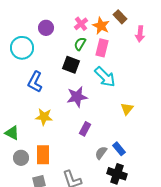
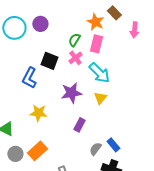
pink cross: (81, 24) -> (75, 58), moved
cyan circle: (22, 48) -> (14, 28), moved
black square: (71, 65) -> (49, 61), moved
yellow triangle: (127, 109) -> (100, 98), moved
orange rectangle: (43, 155) -> (37, 151), turned 48

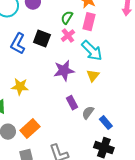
blue L-shape: (29, 78) -> (18, 44), moved
yellow star: (38, 113) -> (20, 87), moved
purple rectangle: (79, 125) -> (72, 103), turned -56
gray semicircle: (95, 149) -> (88, 113), moved

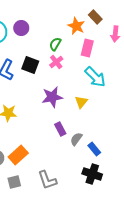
pink rectangle: (89, 22) -> (87, 48), moved
cyan arrow: (92, 51) -> (95, 77), moved

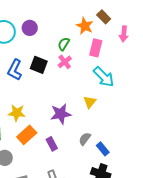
purple star: (52, 97) -> (61, 114), moved
purple rectangle: (60, 129) -> (52, 144), moved
orange rectangle: (18, 155) -> (27, 135), moved

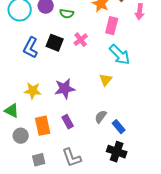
green semicircle: (64, 44) -> (67, 14), moved, turned -112
purple star: (61, 114) -> (65, 89), moved
orange rectangle: (27, 135) -> (43, 126), moved, turned -60

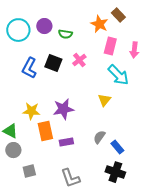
pink arrow: (140, 12) -> (134, 50), moved
purple rectangle: (68, 122) -> (66, 142), turned -72
orange rectangle: (43, 126) -> (45, 131), moved
gray circle: (21, 136) -> (13, 150), moved
gray square: (39, 160) -> (29, 171), moved

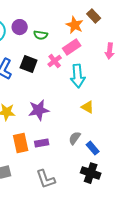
pink rectangle: (110, 46) -> (72, 47), moved, turned 42
cyan arrow: (118, 75) -> (78, 76), moved, turned 40
yellow triangle: (104, 100) -> (88, 107), moved, turned -40
orange rectangle: (45, 131) -> (21, 143), moved

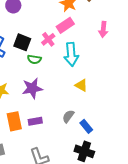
green semicircle: (41, 35) -> (34, 59), moved

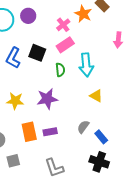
pink rectangle: (65, 25) -> (65, 45), moved
pink cross: (48, 39) -> (63, 25), moved
green semicircle: (34, 59) -> (60, 70), moved, turned -104

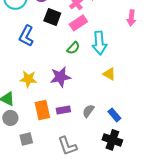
black square: (37, 53) -> (52, 17), moved
green semicircle: (60, 70) -> (73, 48), turned 48
gray semicircle: (83, 127) -> (88, 111), moved

